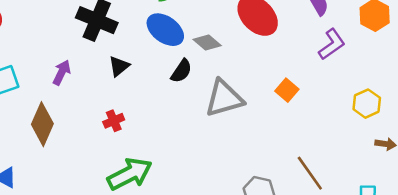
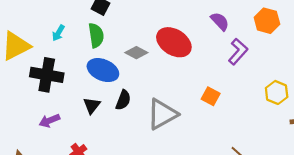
gray diamond: (207, 43) -> (136, 53), moved
black triangle: (119, 66) -> (92, 105), moved
purple arrow: (62, 72) -> (49, 121), moved, turned -126

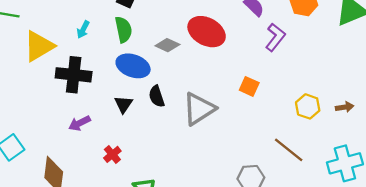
yellow hexagon: (277, 92) -> (308, 106), moved
black semicircle: (123, 100) -> (157, 96), turned 144

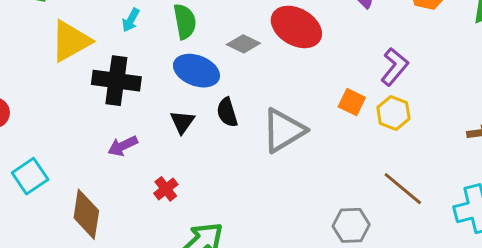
purple L-shape: (275, 37) -> (394, 67), moved
yellow hexagon: (308, 106) -> (393, 113), moved

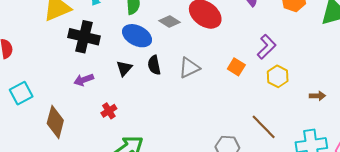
yellow hexagon: (393, 113) -> (278, 76), moved
gray triangle: (284, 130) -> (189, 68), moved, size x0.7

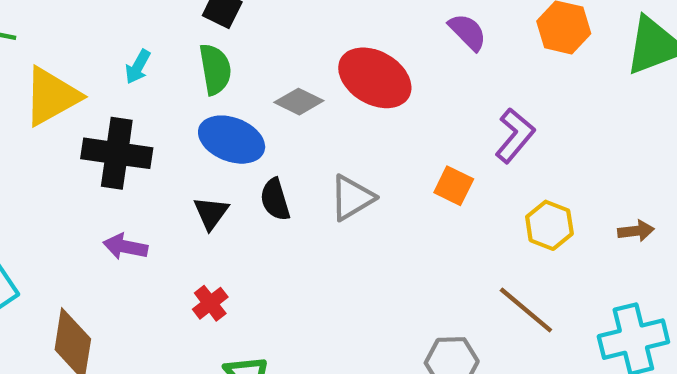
yellow hexagon: (278, 76) -> (549, 225), moved
purple arrow: (84, 80) -> (125, 247), turned 36
red cross: (109, 111) -> (210, 303), moved

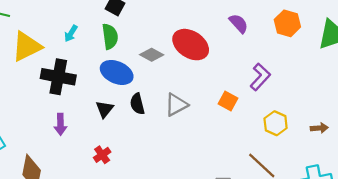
purple arrow: (125, 247) -> (60, 124), turned -105

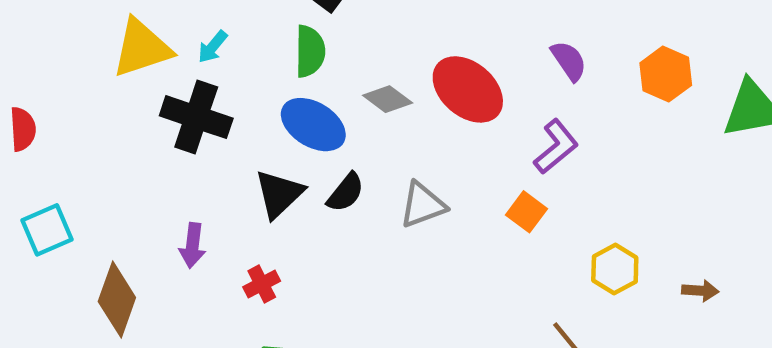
cyan arrow: (71, 33) -> (213, 47), moved
purple L-shape: (260, 77) -> (556, 147), moved
black semicircle: (137, 104) -> (346, 193), turned -135
black triangle: (105, 109) -> (279, 194), size x1.4
purple arrow: (60, 124) -> (193, 245), moved

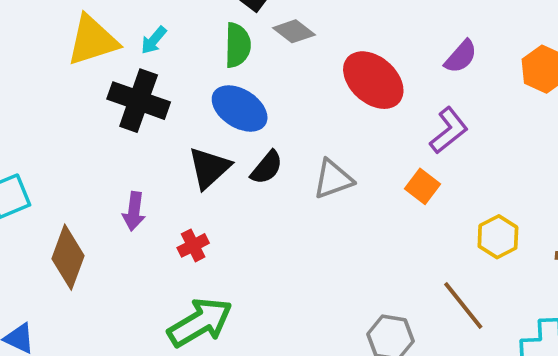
purple semicircle: (569, 61) -> (461, 57), turned 75
gray diamond: (388, 99) -> (294, 31), moved

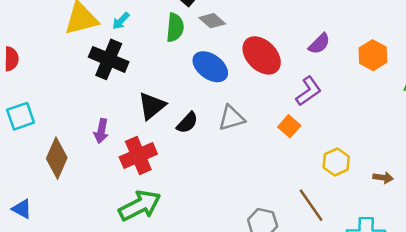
blue ellipse: (240, 108) -> (210, 67), moved
black semicircle: (267, 168) -> (187, 123), moved
red cross: (193, 245) -> (138, 155), size x1.8

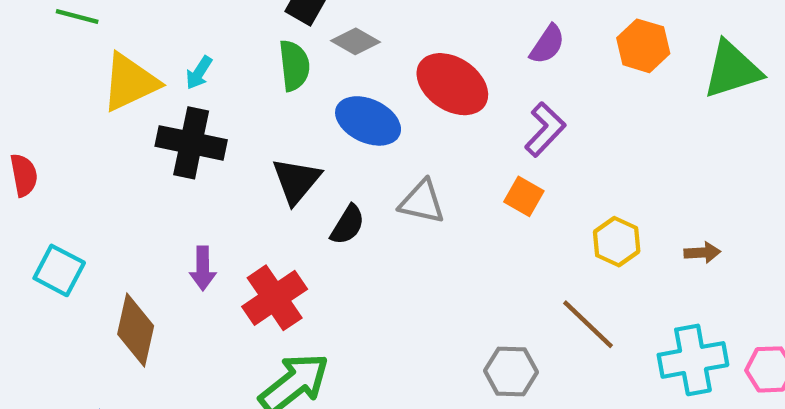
black triangle: (152, 106) -> (296, 181), moved
cyan square: (21, 116) -> (59, 270), turned -32
gray triangle: (232, 118) -> (422, 202), turned 40

